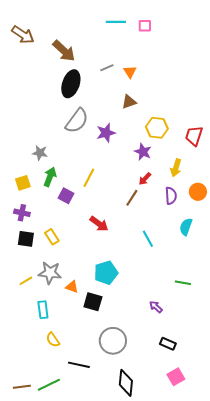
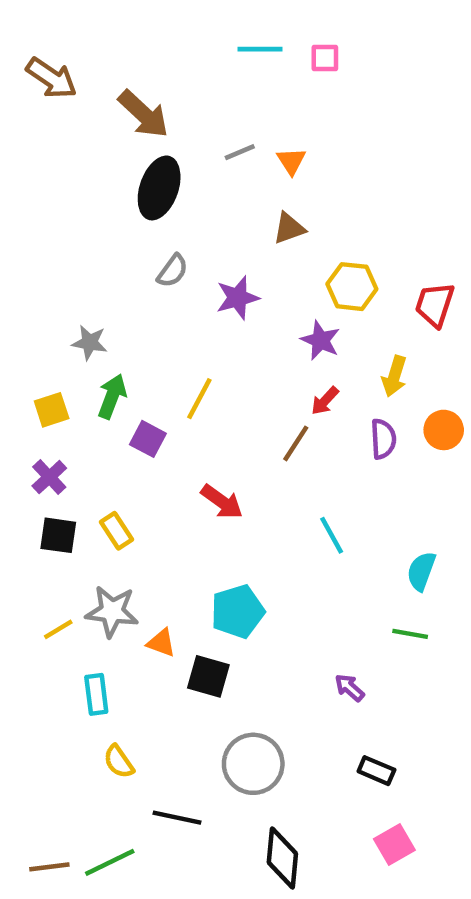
gray semicircle: (77, 121) -> (173, 271), size x0.6
purple cross: (22, 213) -> (49, 477), turned 35
cyan semicircle: (186, 227) -> (421, 571), moved

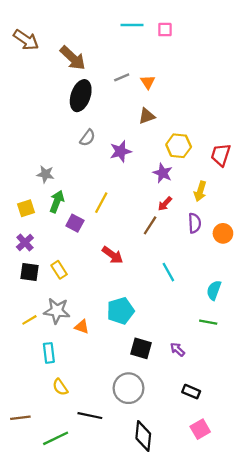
orange circle: (444, 430) -> (223, 233), moved
black square: (208, 676) -> (141, 348), moved
brown line: (49, 867) -> (20, 418), moved

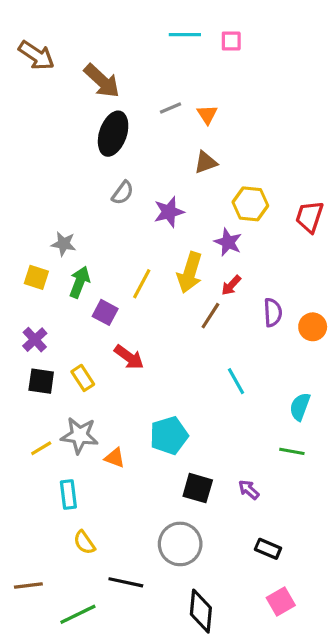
yellow arrow: (200, 191) -> (190, 273), moved, size x1.4
yellow square: (26, 208) -> (36, 277), moved, turned 36
red arrow: (113, 255) -> (129, 357), moved

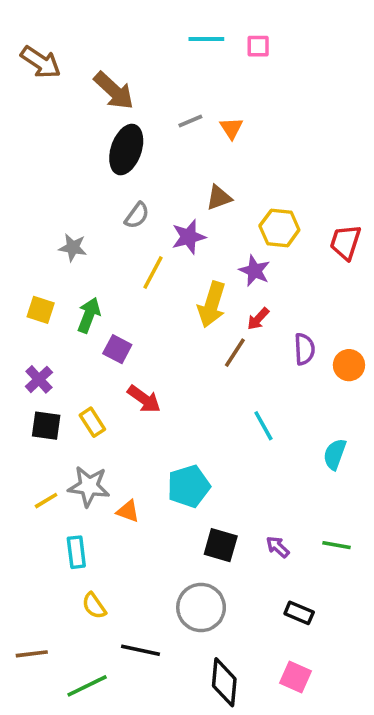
brown triangle: (206, 162) -> (219, 198), moved
gray star: (64, 244) -> (73, 248), moved
yellow line: (142, 284) -> (153, 272), moved
green line: (292, 451) -> (337, 545), moved
pink square: (281, 601) -> (296, 677), moved, turned -36

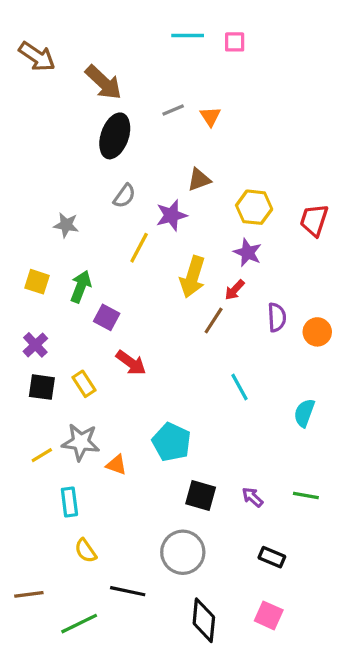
purple star: (255, 271) -> (248, 253), moved
cyan pentagon: (189, 486) -> (171, 442), turned -30

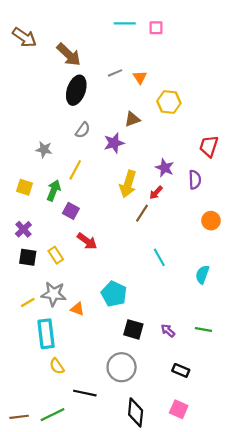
yellow hexagon: (254, 207) -> (169, 102), moved
yellow line: (139, 248) -> (75, 170), moved
purple semicircle: (277, 317) -> (195, 180), moved
cyan rectangle: (69, 502) -> (46, 334), size x1.5
brown line: (29, 594) -> (19, 417), moved

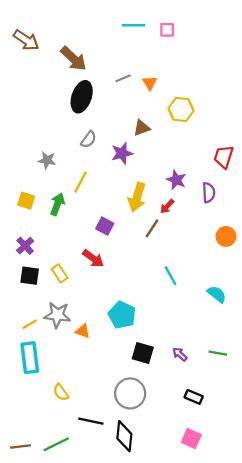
purple square: (71, 211) -> (105, 226), moved
cyan semicircle: (202, 275) -> (217, 294), turned 108
cyan rectangle: (46, 334) -> (30, 358), moved
black diamond: (136, 412) -> (124, 436), moved

